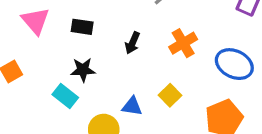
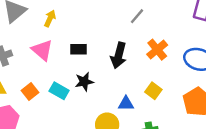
black arrow: (132, 43) -> (119, 55), size x1.5
cyan rectangle: (65, 96) -> (59, 91), moved

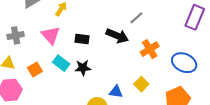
black arrow: (119, 55) -> (117, 36), moved, turned -90
cyan rectangle: (59, 91) -> (61, 63), moved

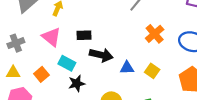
black arrow: (117, 36) -> (101, 55), moved
black star: (83, 68) -> (77, 83), moved
blue triangle: (116, 92) -> (127, 68), moved

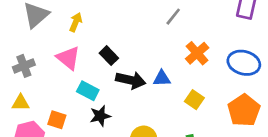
black rectangle: (84, 35) -> (109, 56), turned 48
blue triangle: (127, 68) -> (162, 78), moved
orange square: (41, 74) -> (57, 120), moved, turned -32

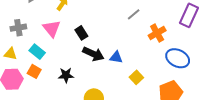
orange cross: (197, 53) -> (157, 33), moved
cyan rectangle: (88, 91) -> (37, 52), moved

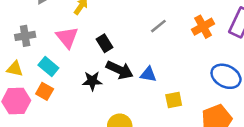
gray line: (134, 14) -> (158, 26), moved
orange cross: (157, 33) -> (203, 27), moved
black star: (66, 75) -> (92, 81), moved
yellow square: (136, 77) -> (174, 100), turned 32

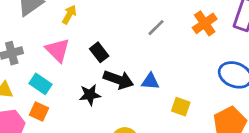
yellow square: (174, 100) -> (181, 107), turned 36

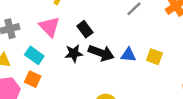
black star: (90, 95) -> (74, 53), moved
yellow square: (181, 107) -> (154, 57), moved

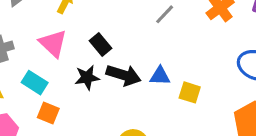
yellow square: (154, 57) -> (190, 92), moved
orange square: (33, 79) -> (48, 113), moved

